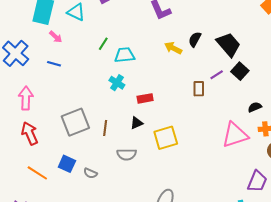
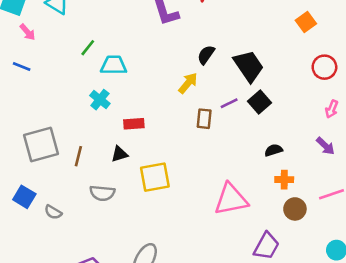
yellow arrow: (173, 48) -> (188, 83), moved, turned 96
pink triangle: (235, 135) -> (231, 199), moved

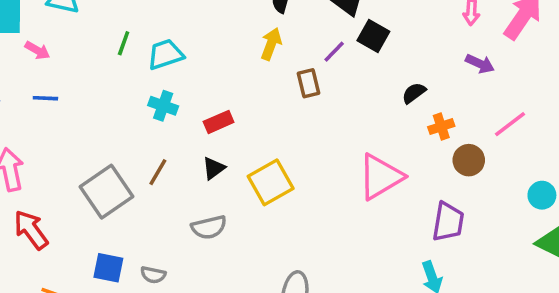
brown line: (78, 156) -> (158, 172), moved, turned 36

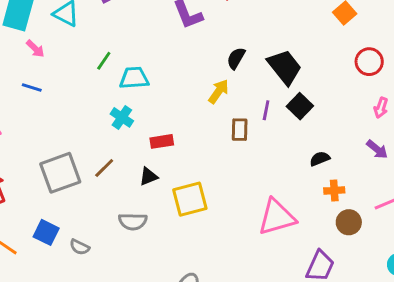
purple line: (334, 52) -> (266, 110), turned -48

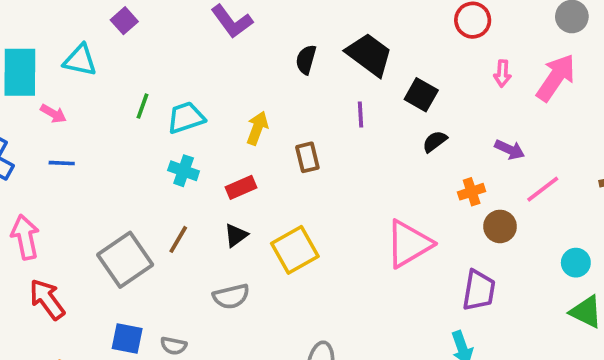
yellow arrow: (219, 91) -> (257, 128), moved
black square: (300, 106) -> (421, 95), moved
brown rectangle: (240, 130) -> (307, 157), moved
purple arrow: (377, 149) -> (510, 150), moved
black semicircle: (320, 159) -> (435, 141), moved

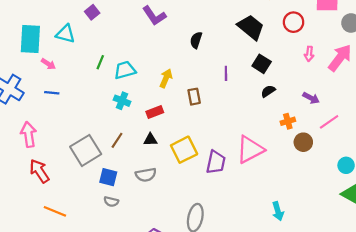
black trapezoid: (369, 55) -> (251, 27), moved
black triangle: (236, 235) -> (150, 140), turned 32
purple trapezoid: (479, 290) -> (216, 162), moved
blue square: (127, 339) -> (108, 177), moved

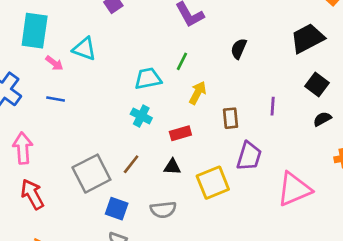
black trapezoid: (251, 27) -> (307, 38), turned -72
cyan triangle: (65, 34) -> (84, 49), moved
green line: (100, 62) -> (182, 61), moved
purple line: (226, 73) -> (273, 106), moved
purple trapezoid: (216, 162) -> (249, 156), moved

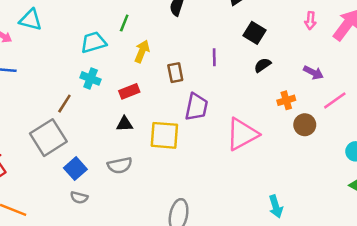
brown line: (131, 164) -> (64, 104), moved
yellow square: (213, 183) -> (164, 135), turned 32
blue square: (117, 209) -> (75, 169), turned 35

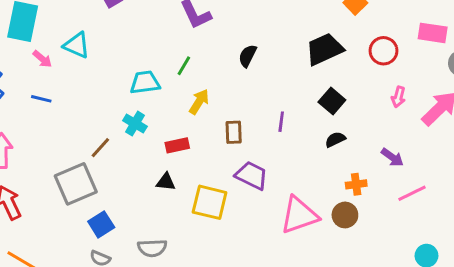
purple trapezoid: (196, 107) -> (252, 175), turned -84
brown circle: (305, 125) -> (345, 215), moved
gray semicircle: (120, 165) -> (152, 248), moved

